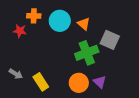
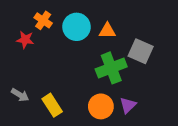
orange cross: (34, 16) -> (43, 20), turned 32
orange triangle: (84, 24) -> (107, 31), turned -40
purple triangle: (100, 82) -> (128, 105), turned 32

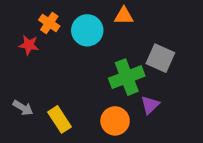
orange triangle: (107, 31) -> (124, 16), moved
purple triangle: (128, 105) -> (150, 105), moved

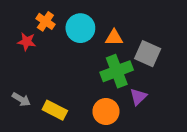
orange triangle: (124, 16) -> (114, 38), moved
yellow rectangle: (59, 119) -> (55, 110), turned -30

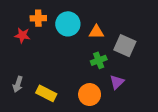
orange cross: (45, 21) -> (38, 18), turned -35
green cross: (117, 71) -> (99, 60), size x0.6
gray arrow: (21, 99) -> (18, 84), turned 77

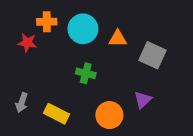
green cross: (99, 60) -> (86, 73), moved, turned 35

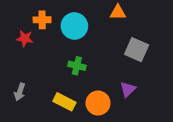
orange triangle: (118, 39) -> (118, 12), moved
yellow rectangle: (57, 114) -> (64, 102), moved

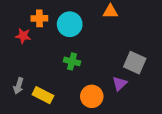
gray square: (137, 50) -> (135, 63), moved
yellow rectangle: (64, 102) -> (43, 95), moved

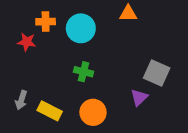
orange circle: (92, 96) -> (93, 112), moved

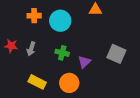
red star: (27, 42) -> (11, 46), moved
purple triangle: (139, 97) -> (84, 62), moved
gray arrow: (21, 100) -> (31, 49), moved

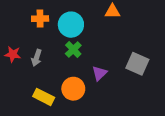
green cross: (62, 53) -> (73, 49), moved, turned 32
orange circle: (69, 83) -> (73, 89), moved

